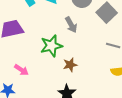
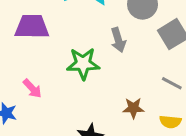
brown star: (70, 65) -> (133, 108), moved

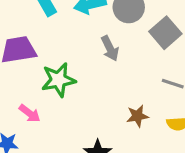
green star: (83, 64) -> (58, 80), moved

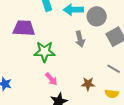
pink arrow: (30, 113) -> (51, 79), moved

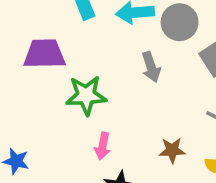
pink arrow: (51, 79) -> (103, 146), turned 56

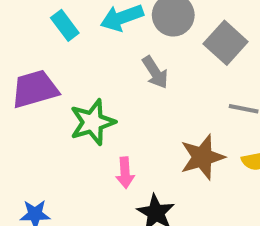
brown star: (172, 150) -> (202, 157), size x1.5

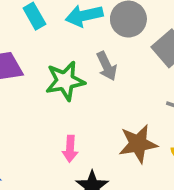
green star: (92, 122) -> (65, 81), moved

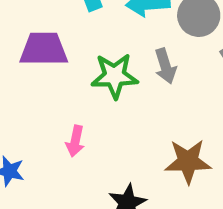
pink arrow: (70, 149) -> (75, 141), moved

